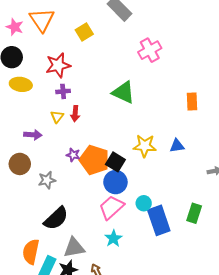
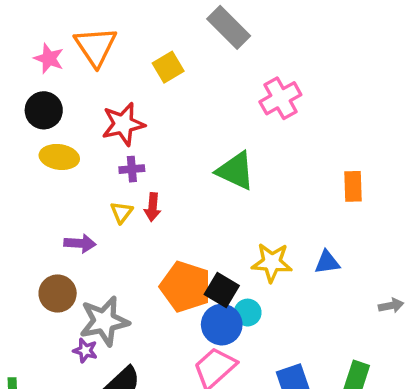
purple star: (73, 155) -> (85, 351), moved
gray star: (47, 180) -> (104, 321), size x1.6
cyan circle: (144, 203) -> (248, 313), moved

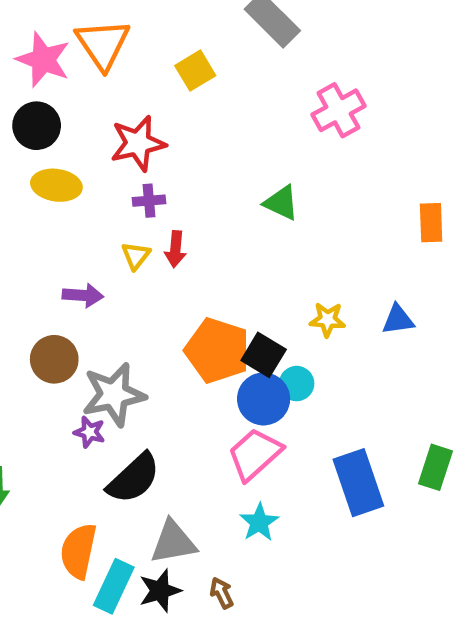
pink star: (49, 58) -> (43, 60), size x1.4
green triangle: (236, 171) -> (281, 203), size x0.7
yellow star: (272, 262) -> (327, 320), size x0.7

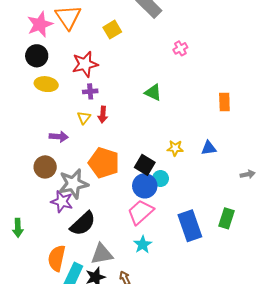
pink star: (43, 60) -> (40, 24), turned 30
pink cross: (339, 110) -> (180, 48), size x0.6
orange pentagon: (217, 350) -> (104, 163), moved
purple star: (89, 432) -> (62, 202), size x1.5

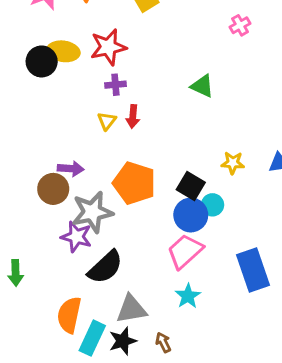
black circle: (37, 56) -> (42, 61), moved
yellow ellipse: (46, 84) -> (63, 51), moved
purple arrow: (59, 137) -> (71, 169), moved

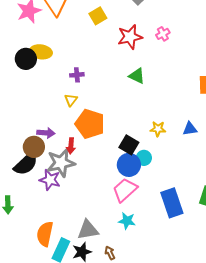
red star: (108, 47) -> (130, 37), moved
red arrow: (133, 116) -> (71, 146), moved
orange pentagon: (134, 183) -> (90, 124), moved
black semicircle: (105, 267) -> (26, 164), moved
cyan star: (188, 296) -> (127, 221), turned -30

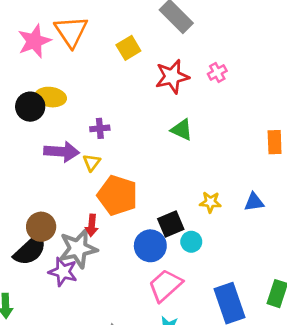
purple arrow: (46, 133) -> (62, 152), moved, size x1.4
black square: (129, 145) -> (171, 224), turned 36
blue circle: (129, 165) -> (150, 246), moved

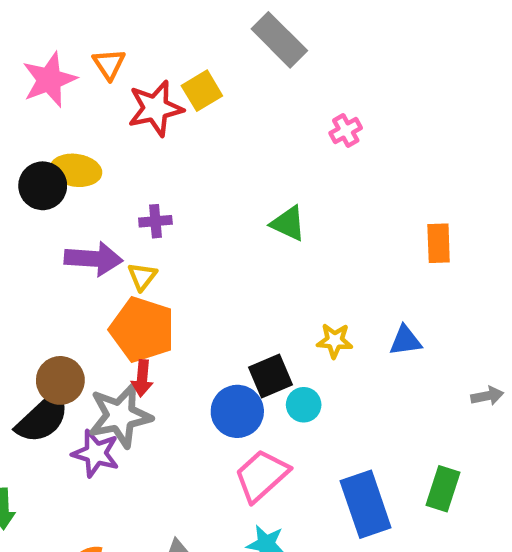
orange triangle: (71, 31) -> (109, 64), size x0.6
red star: (172, 77) -> (155, 108), moved
orange pentagon: (118, 195) -> (142, 330), moved

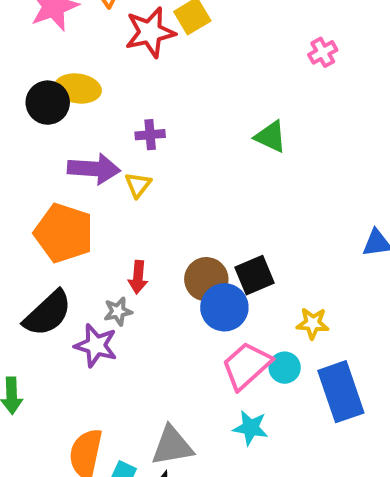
orange pentagon: (142, 330) -> (64, 233), moved
yellow star: (335, 341) -> (313, 323), moved
brown circle: (60, 380) -> (206, 279), moved
cyan circle: (304, 405) -> (285, 368), moved
gray star: (120, 416) -> (118, 311), size x0.5

